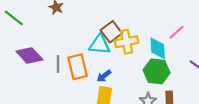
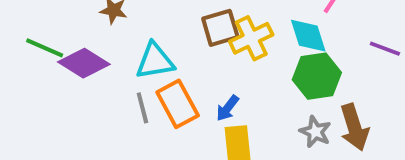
brown square: (111, 32) -> (220, 28), turned 35
cyan triangle: (100, 44) -> (155, 61), moved
purple diamond: (29, 55) -> (84, 63), moved

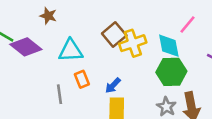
brown square: (220, 28) -> (114, 34), turned -30
orange rectangle: (178, 104) -> (82, 79), size x0.6
gray line: (142, 108) -> (59, 94), moved

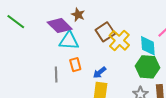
brown star: (48, 16) -> (78, 15), moved
yellow cross: (133, 43) -> (119, 40), turned -35
purple diamond: (26, 47) -> (60, 26), moved

